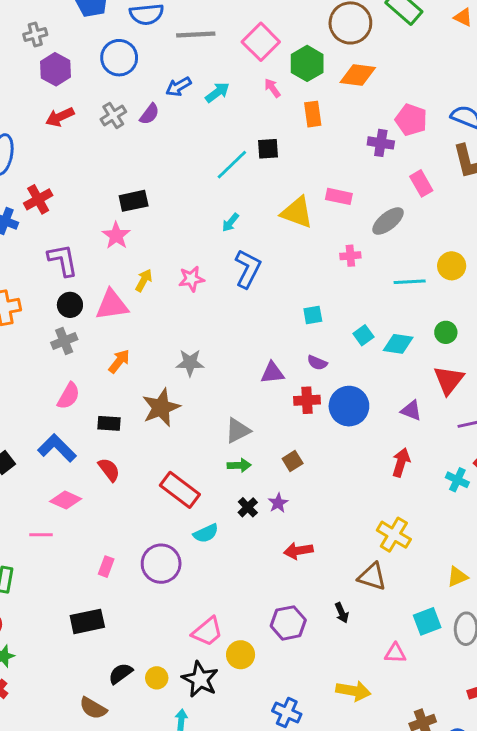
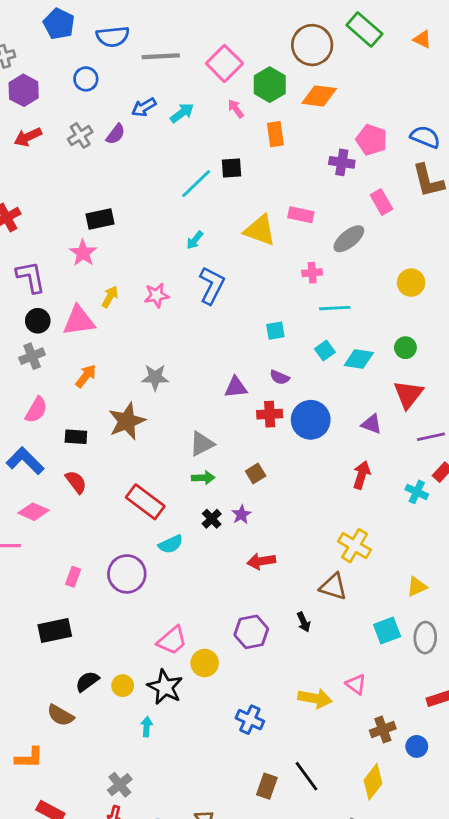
blue circle: (119, 58) -> (86, 79), size x0.7
cyan line: (410, 282) -> (335, 308), moved
pink triangle: (395, 653) -> (356, 684), moved, turned 35

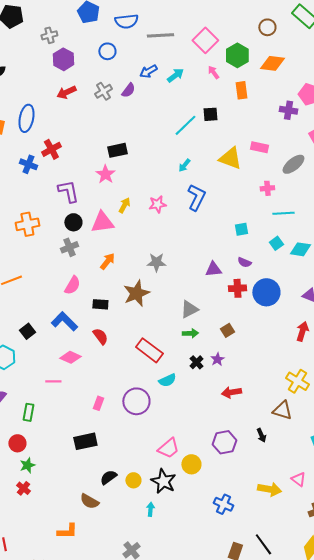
brown circle: (312, 45) -> (267, 27), size x0.6

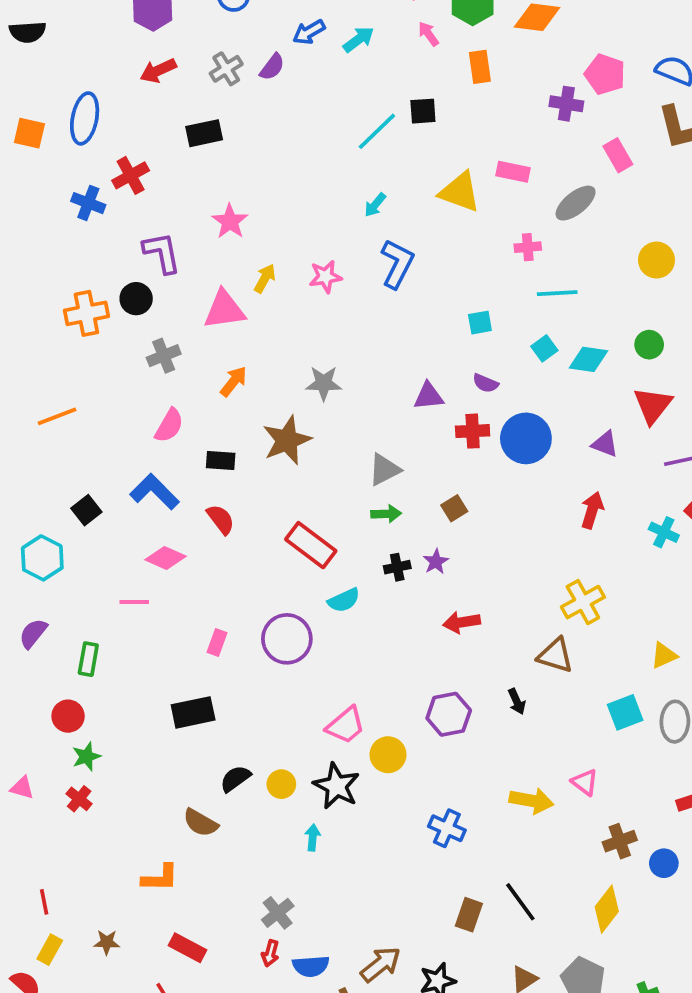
black rectangle: (117, 150) -> (204, 133), moved
black circle: (73, 222) -> (136, 299), moved
black cross: (196, 362) -> (397, 567), turned 32
yellow cross: (297, 381) -> (583, 602), turned 30

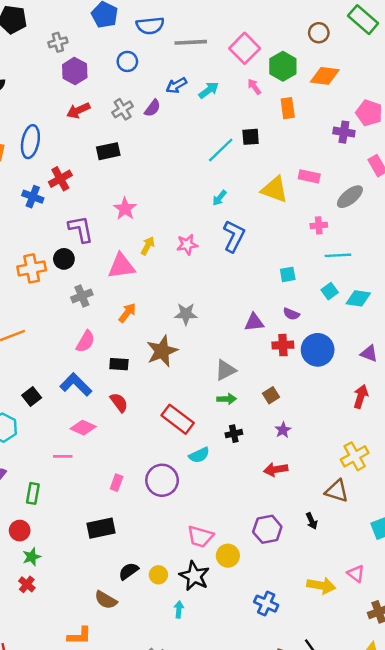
purple star: (436, 562) -> (283, 430), moved
pink trapezoid: (346, 725) -> (200, 536), turned 56

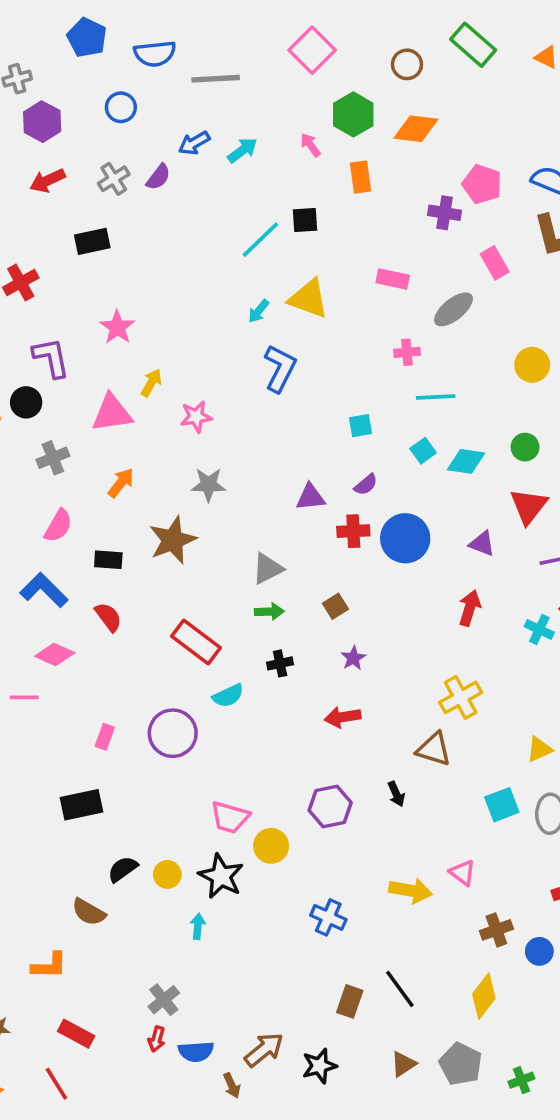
pink square: (245, 48) -> (312, 50), moved
yellow triangle: (275, 189) -> (309, 299), moved
pink star: (187, 245) -> (196, 417), moved
purple semicircle: (291, 314) -> (366, 485), turned -63

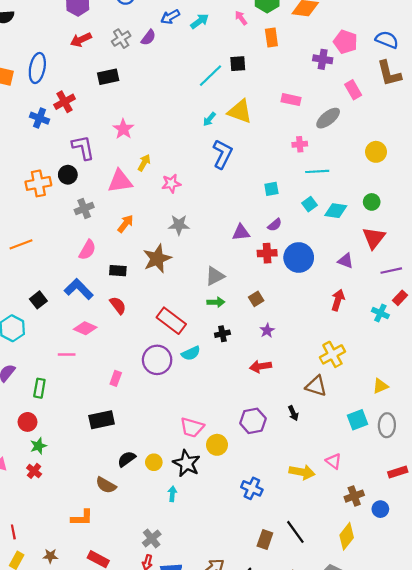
purple circle: (173, 733) -> (157, 360), moved

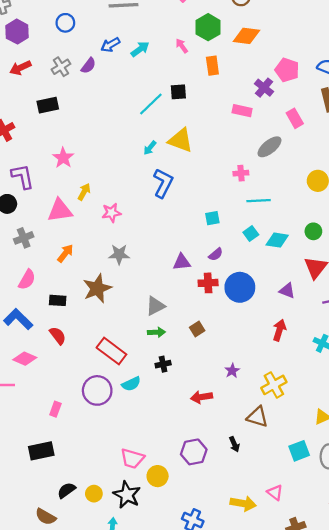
purple cross: (323, 59) -> (264, 88), turned 30
pink rectangle: (291, 100) -> (242, 111), moved
purple star: (267, 330) -> (232, 371), moved

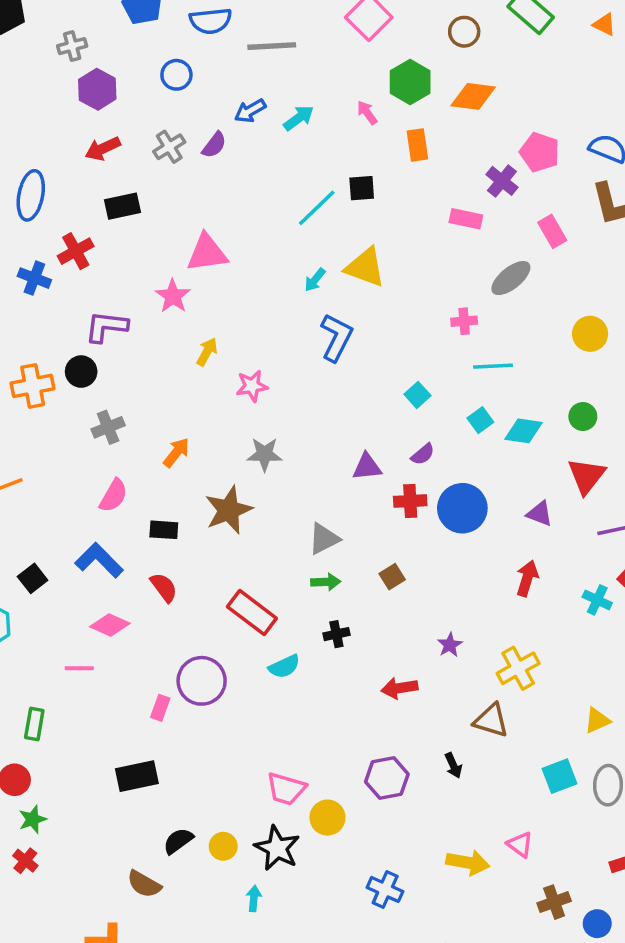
black rectangle: (48, 105) -> (122, 206), moved
purple L-shape: (23, 176) -> (106, 327), turned -72
pink triangle: (60, 210) -> (207, 253), moved
cyan square: (212, 218) -> (417, 395), turned -32
purple circle: (97, 390) -> (202, 681), moved

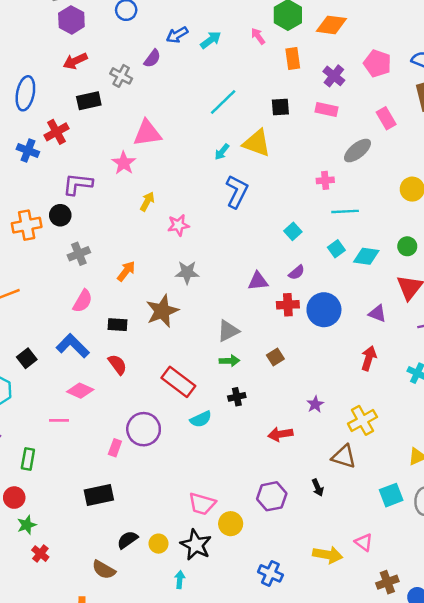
gray cross: (169, 147) -> (121, 76), moved, turned -30
purple cross: (502, 181) -> (334, 76), moved
black square: (362, 188) -> (280, 107), moved
red cross: (25, 861) -> (40, 554), moved

